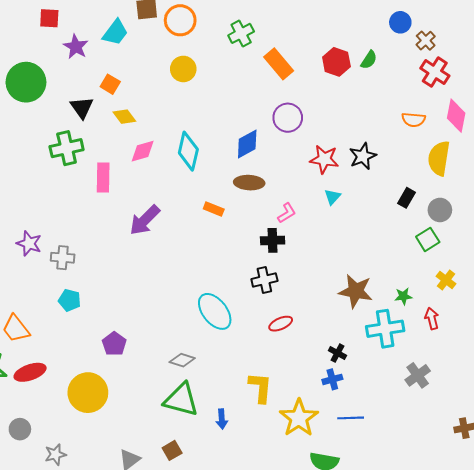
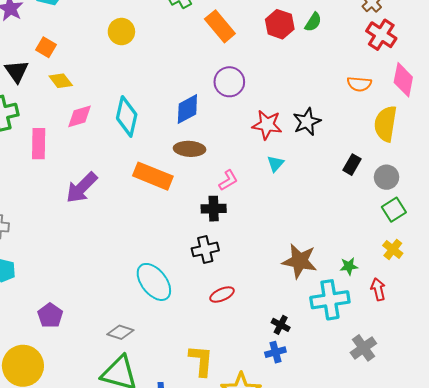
orange rectangle: (214, 209) -> (153, 176), size x1.8
green square: (428, 239) -> (394, 210), moved

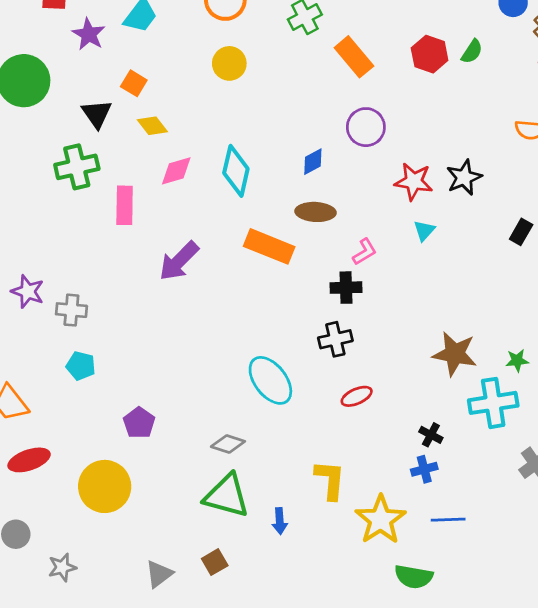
blue diamond: (187, 109) -> (313, 162), size x0.7

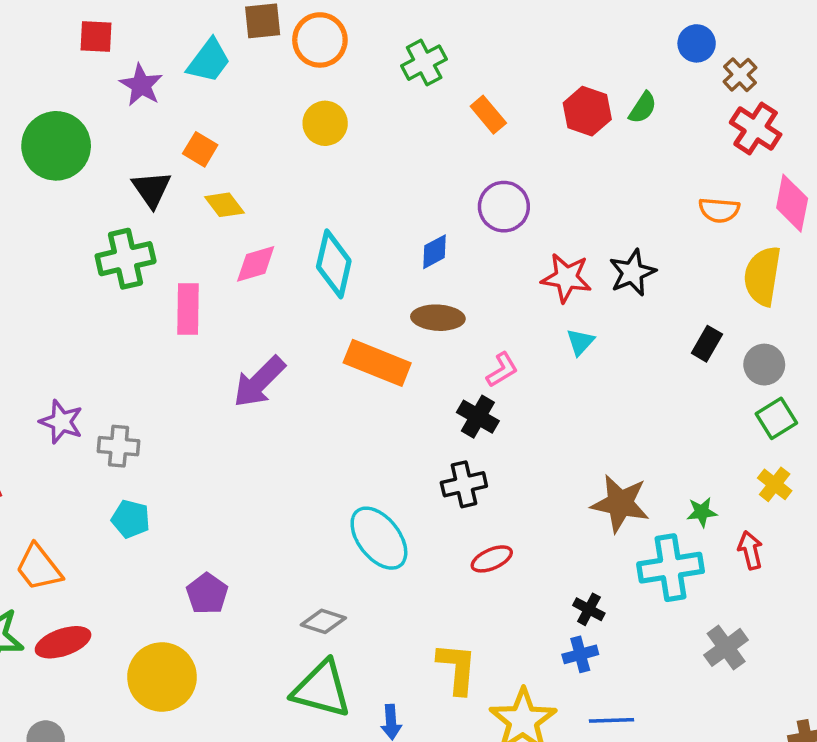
orange rectangle: (354, 57) -> (488, 115), size x0.7
black cross: (346, 288) -> (478, 417), turned 32

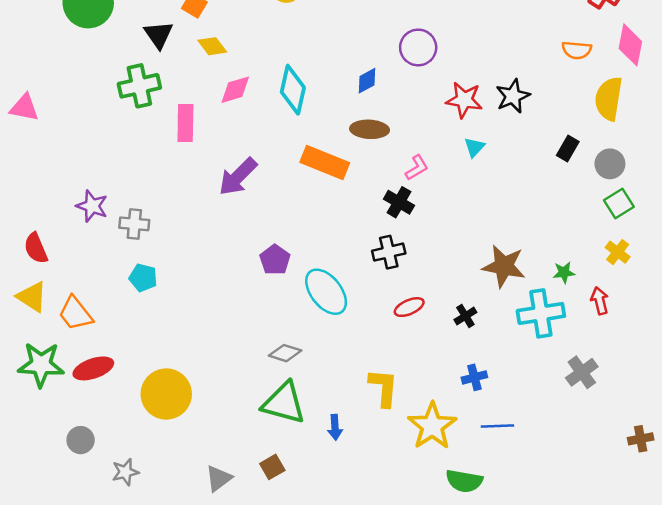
purple pentagon: (207, 594) -> (275, 260), moved
black cross: (589, 609) -> (465, 316), moved, turned 30

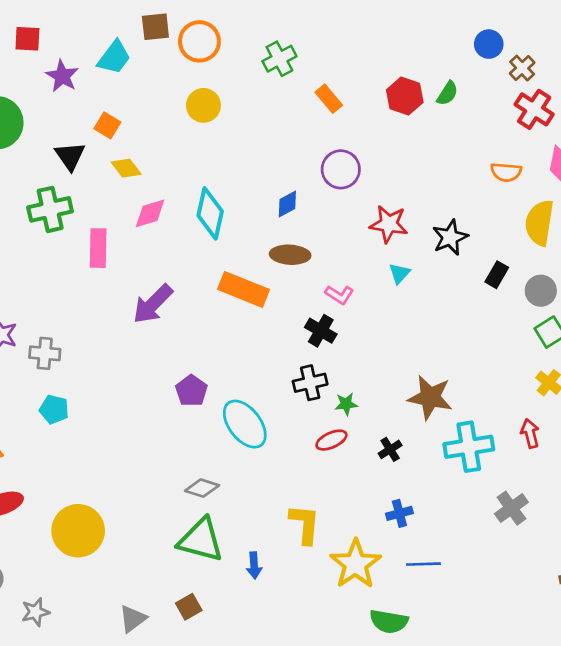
black star: (513, 96) -> (450, 237), moved
pink L-shape: (417, 168) -> (339, 295), turned 64
green star: (564, 273) -> (346, 404), moved

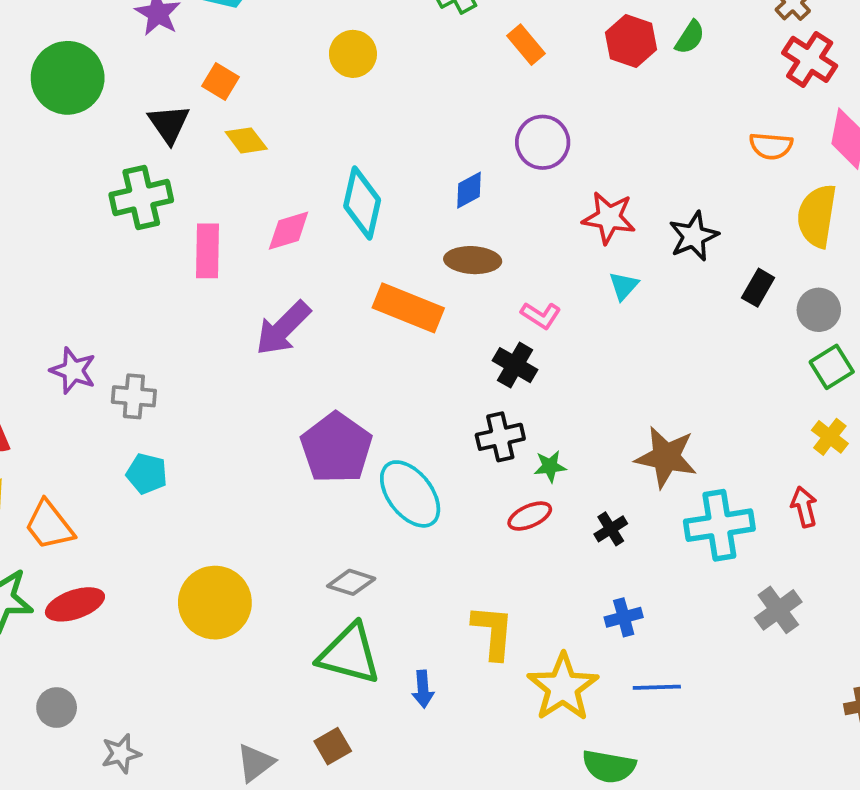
pink diamond: (150, 213) -> (289, 231), moved
purple pentagon: (191, 391) -> (336, 448), size x1.6
yellow circle: (78, 531) -> (215, 603), moved

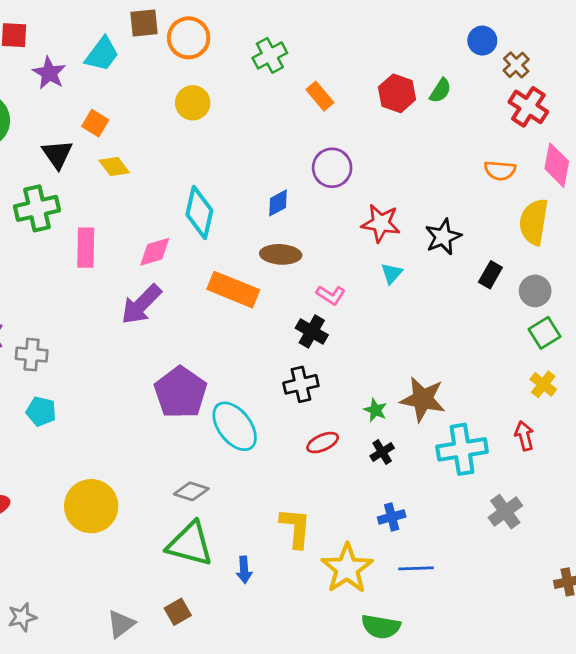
pink diamond: (289, 231) -> (155, 252), moved
green star: (550, 466) -> (375, 410), moved, turned 30

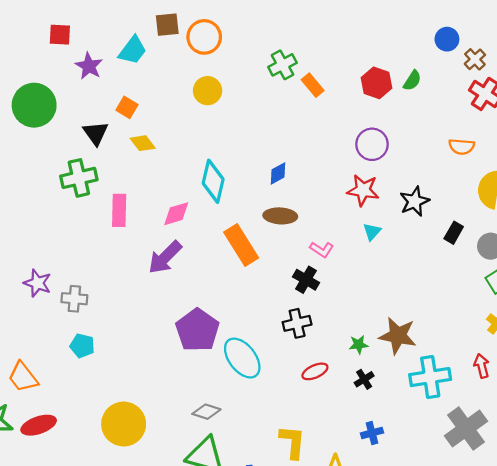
green cross: (270, 55) -> (282, 65), moved
purple circle: (332, 168) -> (372, 144), moved
orange rectangle: (233, 290) -> (241, 245), turned 36
green star: (375, 410) -> (359, 345), turned -30
gray cross: (505, 512) -> (466, 428), size x1.5

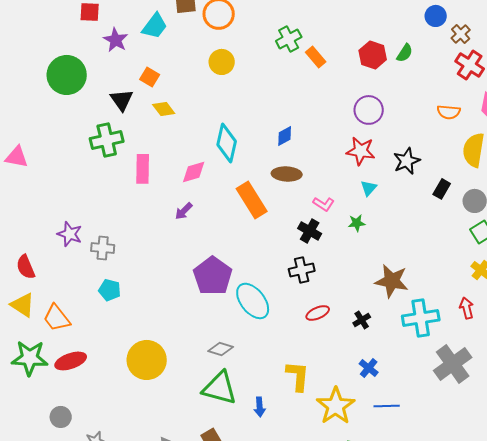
purple arrow: (165, 257) -> (184, 211), size x0.6
green star: (359, 345) -> (357, 223), moved
blue cross: (372, 433) -> (369, 368), turned -36

